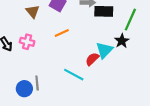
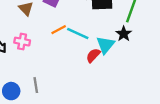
cyan line: (74, 75) -> (78, 33), moved
blue circle: (24, 89) -> (11, 91), moved

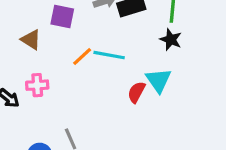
cyan triangle: (106, 45) -> (158, 80), moved
red semicircle: (93, 55) -> (136, 92), moved

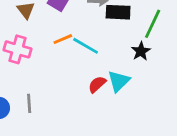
pink cross: (37, 85) -> (18, 49), size x1.4

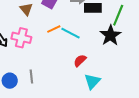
black star: (141, 51) -> (110, 35), size x1.5
cyan triangle: (119, 81) -> (92, 81), moved

